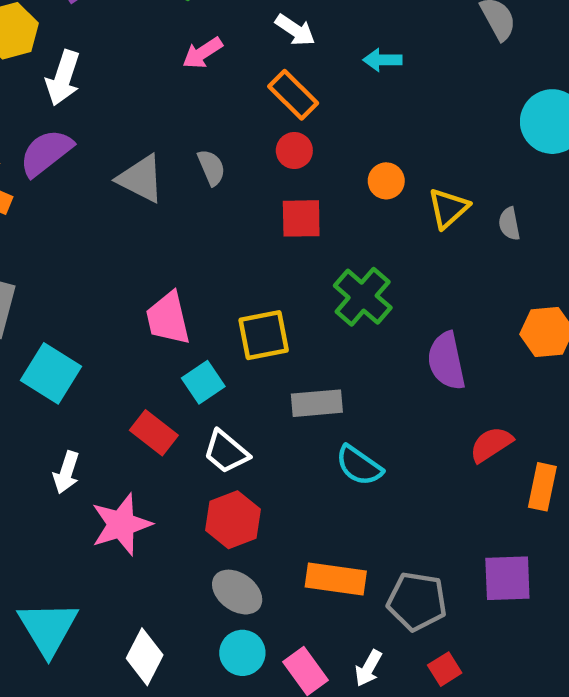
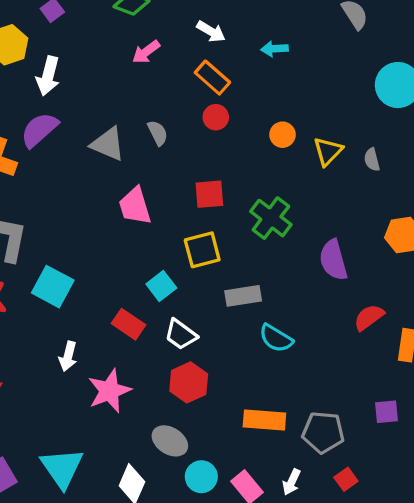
red square: (301, 218) -> (209, 194), moved
pink trapezoid: (168, 318) -> (135, 206), moved
purple square: (507, 578) -> (386, 412), size x0.7
gray ellipse: (237, 592) -> (170, 441), moved

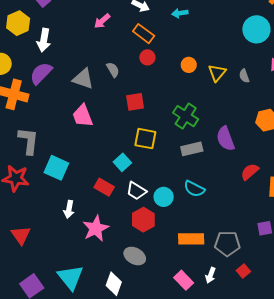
red square: (209, 194) -> (135, 102), moved
pink trapezoid: (135, 206) -> (83, 116), moved
yellow square: (202, 250) -> (145, 139), turned 30
gray rectangle: (243, 296) -> (192, 149), moved
cyan circle: (201, 477) -> (164, 197), moved

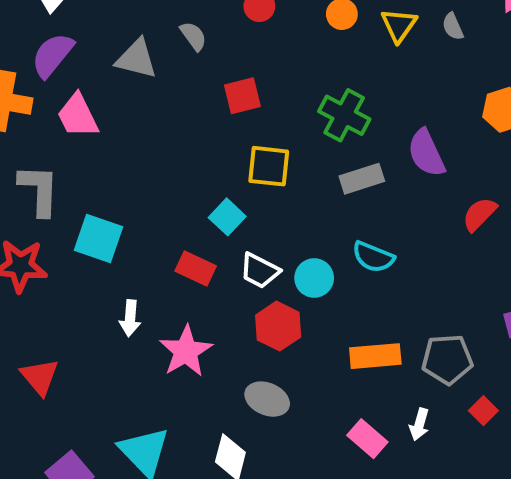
pink trapezoid: (83, 116) -> (78, 116), moved

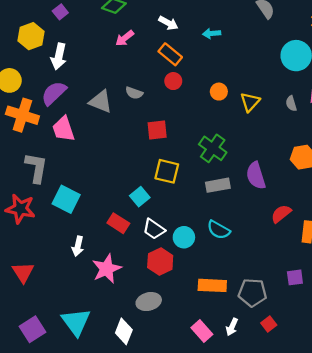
gray semicircle: (453, 27) -> (291, 103), moved
gray semicircle: (193, 36) -> (134, 93), turned 138
gray ellipse: (267, 399) -> (149, 302), turned -45

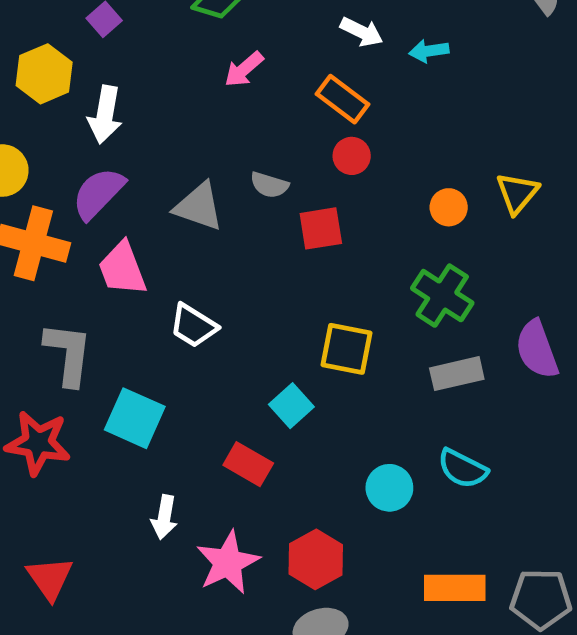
white arrow: (168, 23) -> (362, 32), moved
orange circle: (219, 92) -> (449, 207), moved
red square: (157, 130) -> (321, 228), moved
white trapezoid: (154, 229) -> (193, 326), moved
red hexagon: (160, 262) -> (316, 559), moved

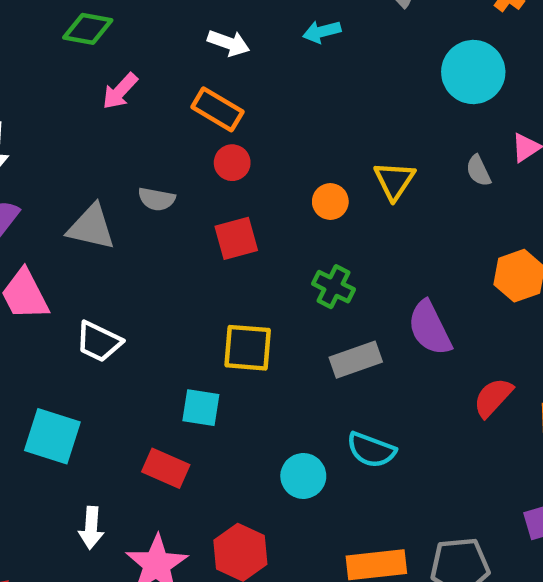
cyan arrow: (429, 51) -> (322, 32), moved
red square: (321, 228) -> (236, 238), moved
green cross: (442, 296) -> (333, 287), size x0.7
cyan square: (291, 406) -> (201, 408), turned -33

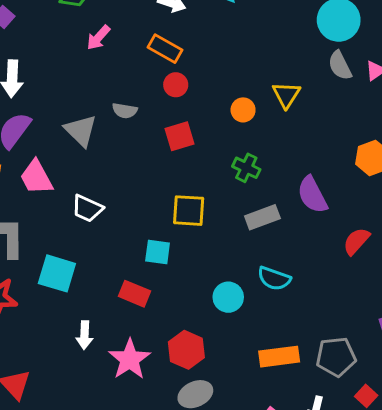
gray semicircle: (478, 171) -> (340, 65), moved, size x1.4
gray triangle: (91, 227) -> (81, 130), turned 33

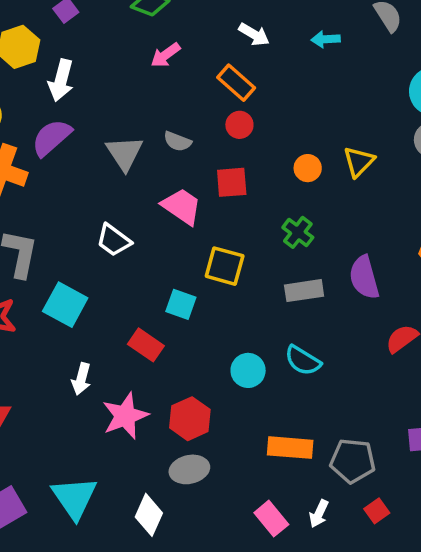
pink trapezoid: (36, 177) -> (182, 206), moved, turned 141

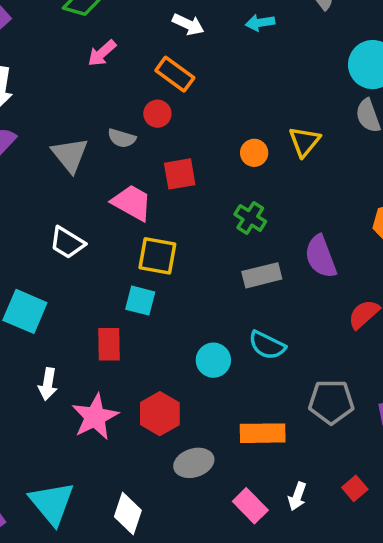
red circle: (239, 125) -> (157, 114), moved
yellow square: (225, 266) -> (157, 256), moved
red rectangle: (146, 345) -> (109, 344), turned 60
gray pentagon: (353, 461) -> (331, 402), moved
gray ellipse: (189, 469) -> (194, 463), moved

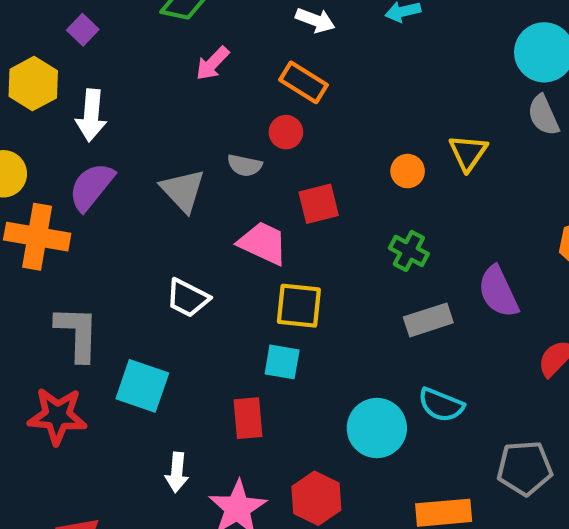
cyan circle: (213, 360) -> (377, 428), size x1.4

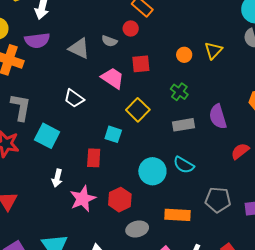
purple semicircle: (91, 187) -> (37, 40), turned -145
gray triangle: (183, 190) -> (79, 48), turned -30
yellow square: (299, 306) -> (138, 110), moved, turned 30

